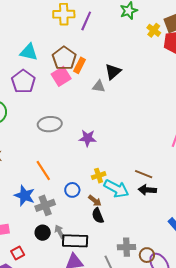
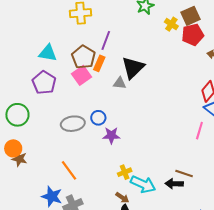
purple line: (86, 21) -> (106, 40), moved
black triangle: (113, 72) -> (133, 68), size x1.4
brown line: (144, 174) -> (184, 174), moved
blue circle: (72, 190) -> (98, 118), moved

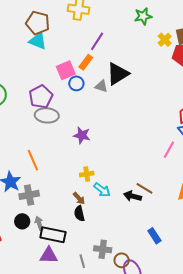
brown pentagon: (83, 57) -> (38, 23), moved, turned -30
purple pentagon: (44, 83) -> (41, 97), moved
blue circle: (98, 118) -> (76, 83), moved
cyan arrow: (143, 184) -> (102, 190), size x0.7

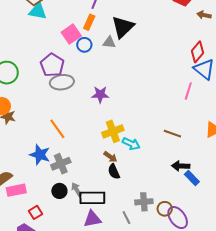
yellow cross: (87, 174) -> (113, 131), size x1.5
black arrow: (133, 196) -> (181, 166), moved

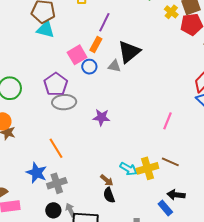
pink line: (188, 91) -> (168, 121), moved
yellow cross: (113, 131) -> (147, 168), moved
blue rectangle: (192, 178) -> (165, 208), moved

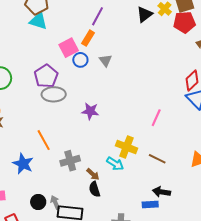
black triangle: (129, 52) -> (144, 14), moved, size x0.7
gray triangle: (114, 66) -> (105, 60), turned 40
yellow cross: (147, 168) -> (126, 147), moved, turned 35
gray cross: (57, 183) -> (70, 161), moved
blue rectangle: (165, 208) -> (150, 205), turned -56

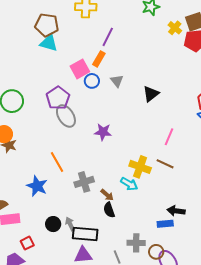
black triangle: (144, 14) -> (151, 94), moved
gray ellipse: (54, 94) -> (66, 116), turned 60
brown line: (157, 159) -> (165, 164), moved

